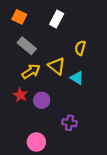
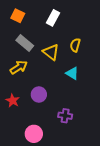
yellow triangle: (57, 66) -> (51, 52), moved
yellow arrow: (31, 71) -> (19, 67), moved
red star: (20, 95) -> (13, 101), moved

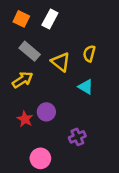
white rectangle: (53, 18) -> (50, 19), moved
red star: (13, 101) -> (25, 119), moved
purple cross: (65, 116) -> (77, 137), turned -32

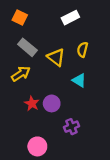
white rectangle: (50, 19) -> (70, 18), moved, turned 35
purple circle: (46, 112) -> (52, 103), moved
red star: (25, 119) -> (32, 103), moved

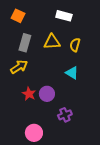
white rectangle: (70, 18) -> (64, 16), turned 42
gray rectangle: (27, 47) -> (25, 43), turned 66
yellow triangle: (56, 57) -> (52, 42), moved, turned -42

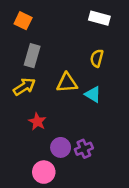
white rectangle: (64, 16) -> (99, 18), moved
yellow triangle: (52, 42) -> (67, 83), moved
purple circle: (47, 94) -> (61, 147), moved

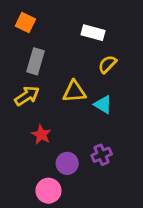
white rectangle: (99, 18) -> (93, 33), moved
yellow semicircle: (97, 58) -> (107, 64), turned 30
purple cross: (84, 149) -> (102, 155), moved

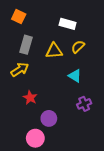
yellow triangle: (74, 92) -> (54, 51), moved
purple cross: (102, 155) -> (84, 104), moved

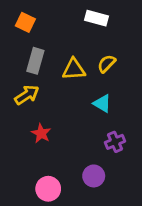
white rectangle: (68, 24) -> (97, 18), moved
purple circle: (49, 118) -> (94, 176), moved

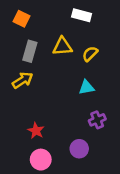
yellow triangle: (74, 69) -> (62, 46), moved
cyan triangle: (102, 103) -> (86, 87), turned -42
red star: (41, 133) -> (36, 131), moved

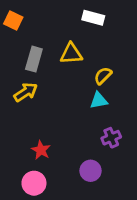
orange square: (21, 19) -> (13, 20), moved
yellow semicircle: (90, 54) -> (103, 76), moved
pink circle: (41, 160) -> (34, 183), moved

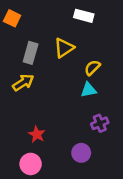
yellow triangle: (71, 54) -> (64, 48), turned -30

